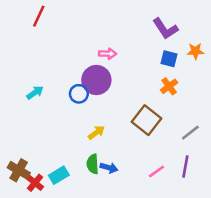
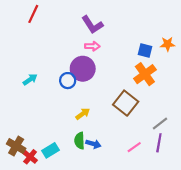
purple L-shape: (165, 29) -> (92, 25), moved
orange cross: (169, 86) -> (145, 74), size x1.5
gray line: (190, 133) -> (160, 123), moved

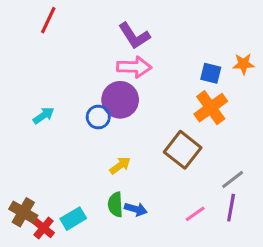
pink arrow: (92, 46) -> (134, 67), size x1.5

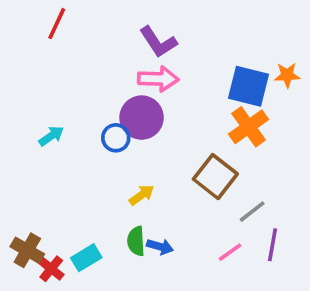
blue square: (211, 73) -> (249, 86), size x1.6
gray line: (233, 180) -> (252, 212), moved

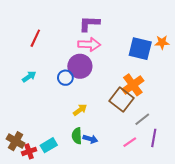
red line: (57, 24) -> (35, 38), moved
purple L-shape: (158, 42) -> (89, 24), turned 125
orange cross: (249, 127) -> (133, 85), moved
red cross: (51, 269) -> (29, 151), turned 32

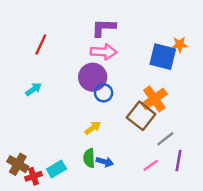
orange star: (162, 42) -> (180, 45), moved
blue circle: (65, 78) -> (104, 93), moved

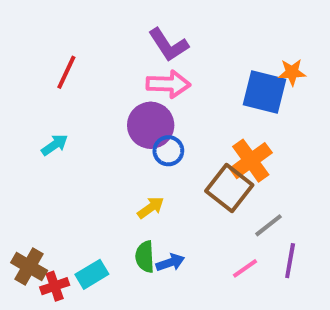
purple L-shape: (104, 28) -> (168, 45), turned -125
blue arrow: (105, 162) -> (170, 263), turned -35

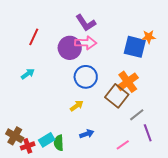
purple circle: (151, 125) -> (70, 48), moved
blue circle: (168, 151) -> (86, 77), size x1.5
green semicircle: (145, 257) -> (59, 143), moved
purple line: (290, 261) -> (148, 133), turned -30
pink line: (245, 268) -> (123, 145), moved

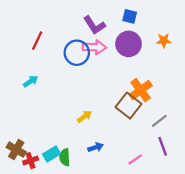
blue square: (135, 47) -> (130, 16), moved, size x0.6
purple circle: (70, 48) -> (129, 44), moved
blue circle: (86, 77) -> (77, 53), moved
gray line: (137, 115) -> (159, 121), moved

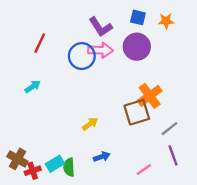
orange star: (164, 41) -> (166, 21), moved
brown square: (129, 106) -> (137, 112), turned 35

